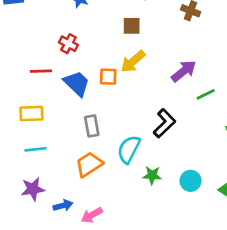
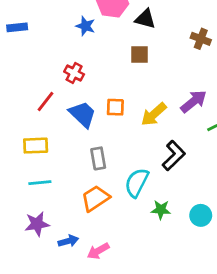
yellow arrow: (133, 61) -> (154, 114), moved
red line: (41, 71) -> (46, 101), turned -50

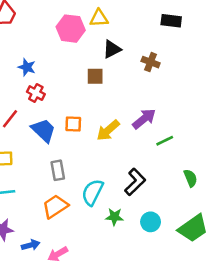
black triangle: (145, 19) -> (112, 49), moved, turned -42
blue star: (85, 26) -> (27, 67), moved
black L-shape: (174, 156) -> (135, 182), moved

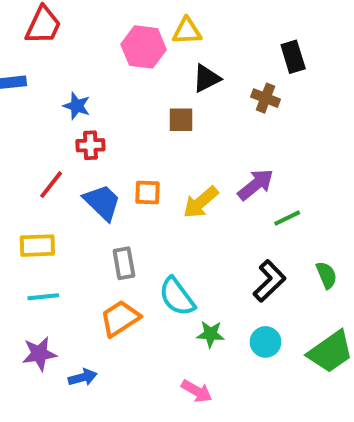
black rectangle: (171, 21) -> (293, 57), moved, turned 66
red cross: (36, 93) -> (90, 145), turned -30
black L-shape: (135, 182) -> (269, 281), moved
cyan semicircle: (93, 192) -> (177, 297), turned -64
pink arrow: (58, 254) -> (197, 391), moved, turned -120

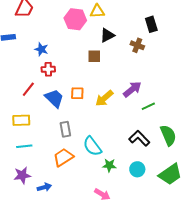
green semicircle: (326, 275) -> (168, 135), size x1.5
black L-shape: (269, 281) -> (139, 138), turned -90

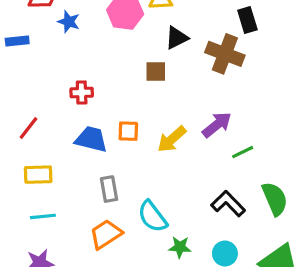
brown cross: (137, 45) -> (225, 54), size x1.6
blue star: (41, 49) -> (69, 22), moved
red line: (28, 89) -> (28, 128), moved
blue trapezoid: (54, 98) -> (91, 139), turned -30

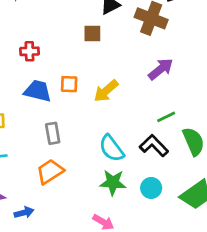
purple arrow: (217, 125) -> (161, 69), moved
green line: (243, 152) -> (166, 117), moved
cyan semicircle: (152, 216) -> (111, 148), moved
green star: (180, 247) -> (113, 182), size x1.4

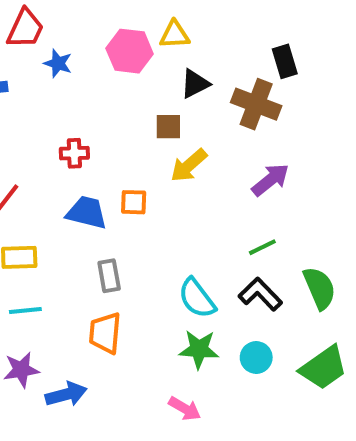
yellow arrow: (106, 91) -> (189, 165), moved
green line: (166, 117) -> (262, 247), moved
orange trapezoid: (50, 172) -> (105, 333), turned -52
blue arrow: (24, 213) -> (66, 394), size x1.4

